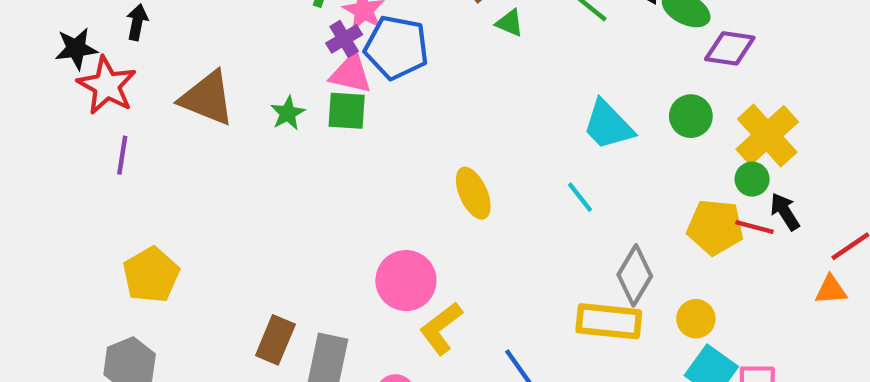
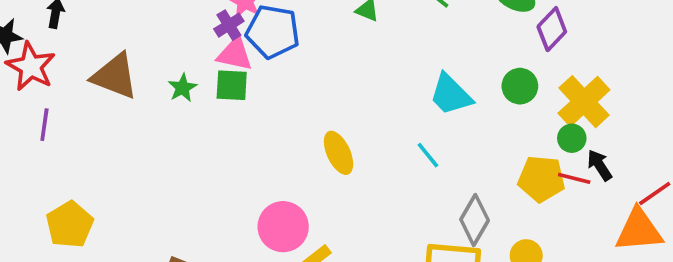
purple diamond: (730, 48) -> (552, 29), turned -54
orange triangle: (831, 290) -> (639, 230), size x1.8

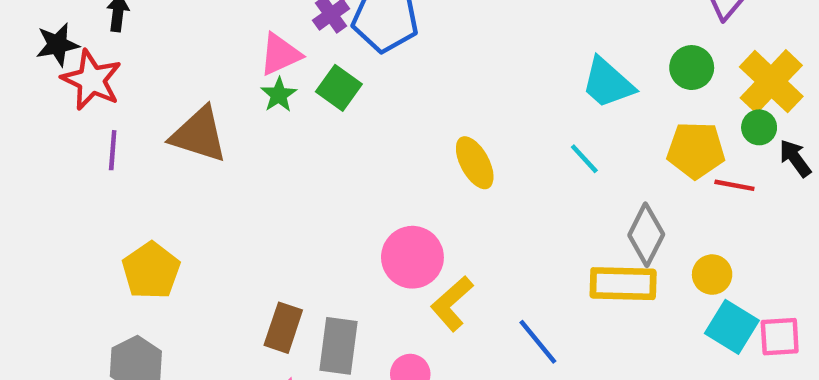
pink triangle: (235, 54) -> (280, 54), moved, turned -33
brown triangle: (115, 76) -> (199, 135), moved
green square: (232, 85) -> (339, 88), turned 36
red line: (574, 178) -> (734, 185), moved
yellow pentagon: (541, 179) -> (696, 150), moved

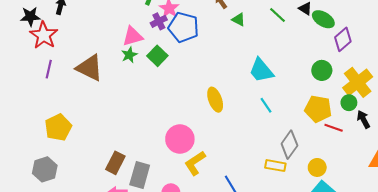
cyan trapezoid: (608, 83) -> (261, 70), moved
yellow rectangle: (623, 284) -> (275, 166), size x0.7

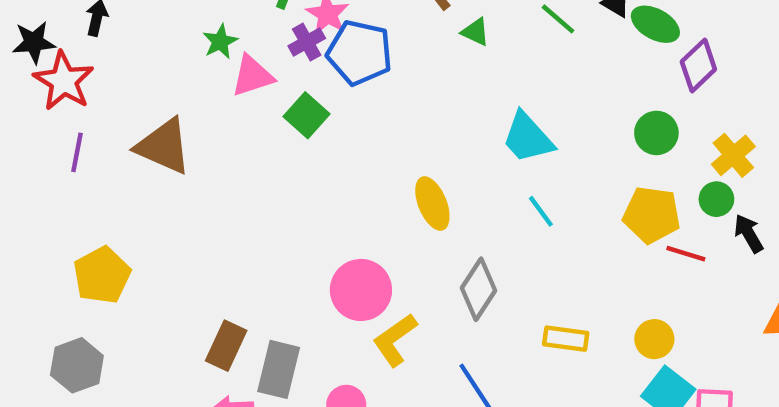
green star: (129, 55) -> (220, 42), moved
yellow cross: (358, 82) -> (733, 155), size x0.7
gray diamond: (289, 145) -> (479, 289), moved

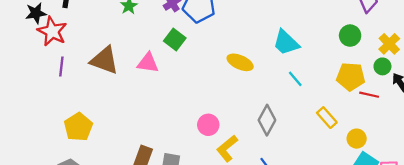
pink triangle: (252, 76) -> (148, 63), moved, turned 30
yellow ellipse: (432, 204) -> (240, 62), moved, turned -40
pink circle: (361, 290) -> (208, 125), size x0.7
yellow rectangle: (566, 339) -> (327, 118), moved, turned 45

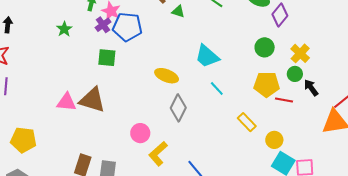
green square: (175, 40) -> (107, 58), turned -30
brown triangle: (104, 60) -> (92, 100), moved
pink triangle: (148, 63) -> (66, 102), moved
gray diamond: (267, 120) -> (178, 108), moved
yellow pentagon: (78, 127) -> (23, 140), turned -30

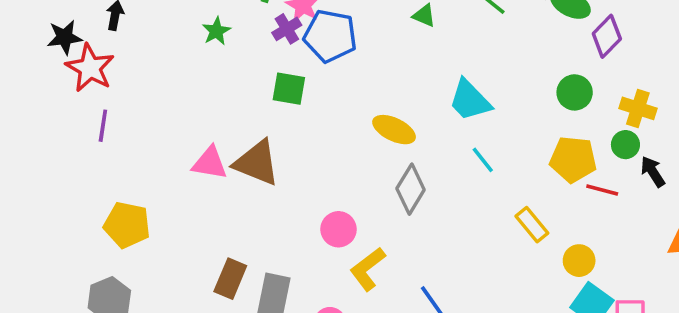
yellow cross: (300, 53) -> (638, 108), turned -30

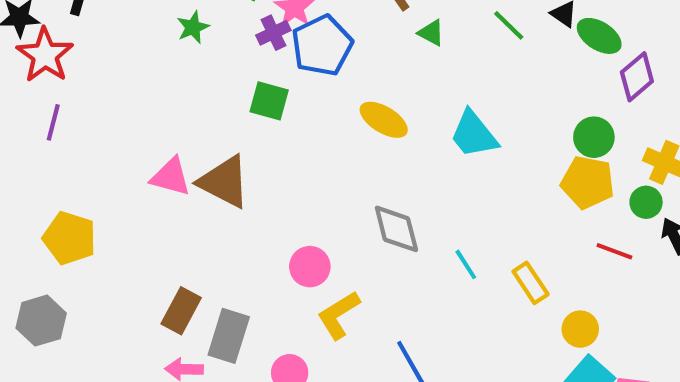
blue pentagon: (330, 36) -> (322, 46), turned 30
yellow ellipse: (394, 130) -> (384, 120), moved
yellow pentagon: (573, 159) -> (588, 182), moved
cyan line: (483, 160) -> (466, 264), moved
gray diamond: (411, 189) -> (396, 229), turned -51

